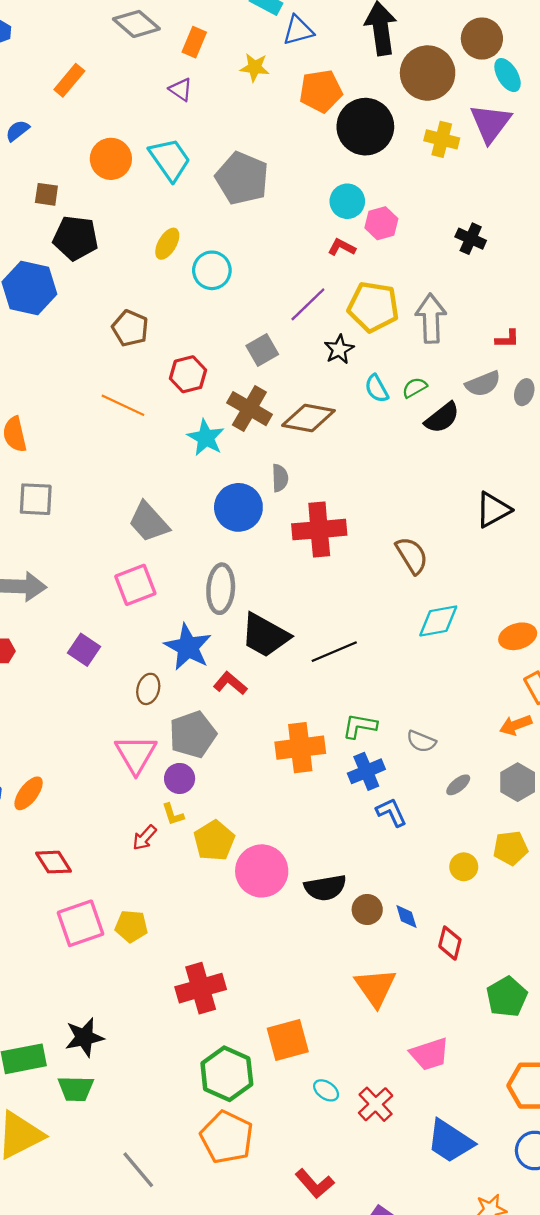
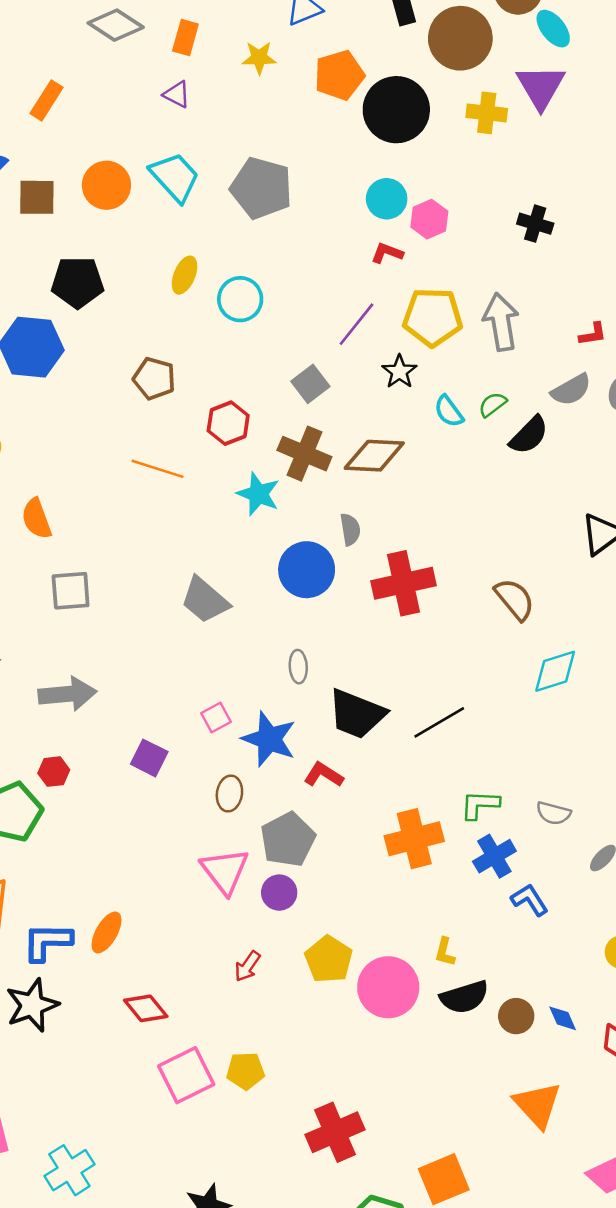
brown square: (46, 194) -> (37, 197), moved, size x1.4
pink square: (135, 585) -> (216, 717), moved, size x0.6
gray ellipse: (221, 589) -> (298, 667), size x0.6
yellow L-shape: (173, 814) -> (445, 952), moved, turned 40

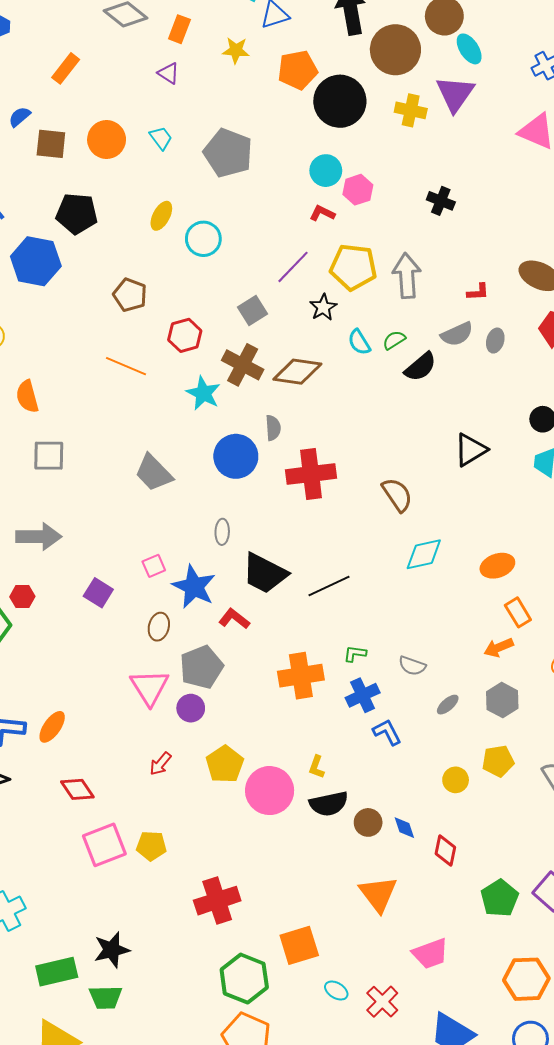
cyan trapezoid: (175, 177) -> (161, 138), size x0.6
green L-shape: (480, 805) -> (355, 654), size x0.7

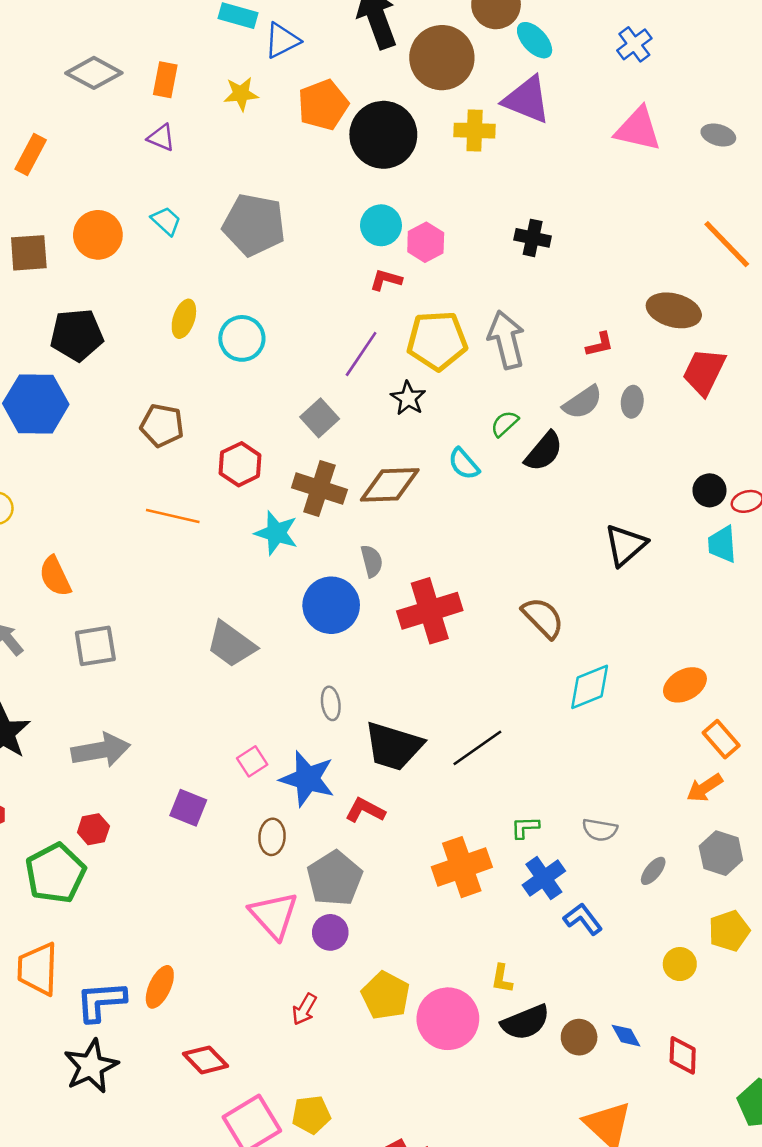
purple triangle: (455, 94) -> (527, 100), turned -33
cyan semicircle: (359, 342) -> (464, 464), moved

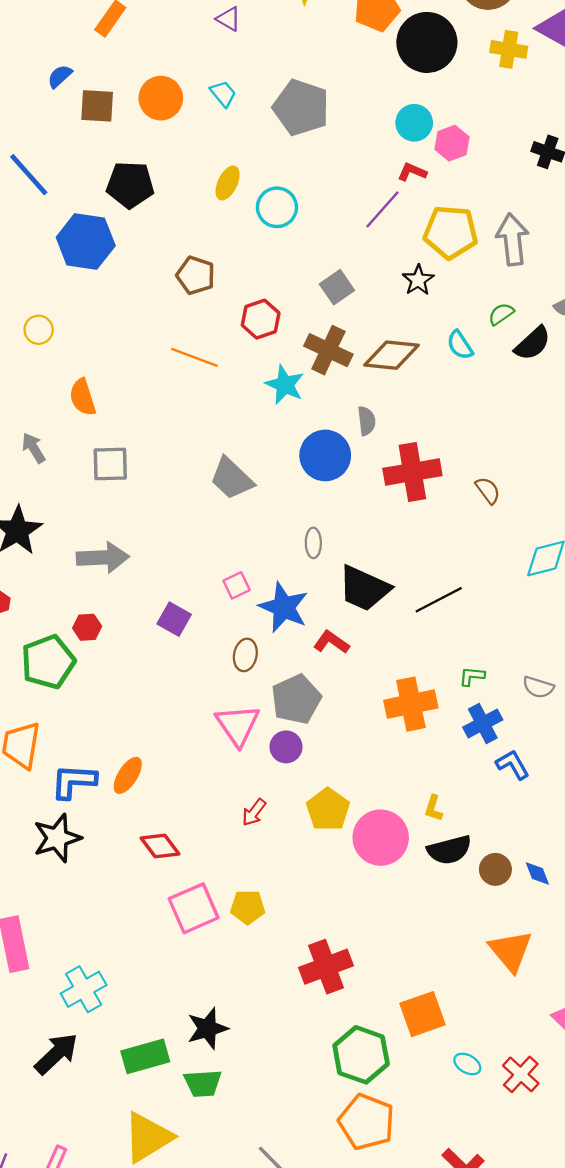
purple line: (361, 354) -> (382, 209), moved
brown semicircle: (543, 618) -> (488, 490), moved, size x0.7

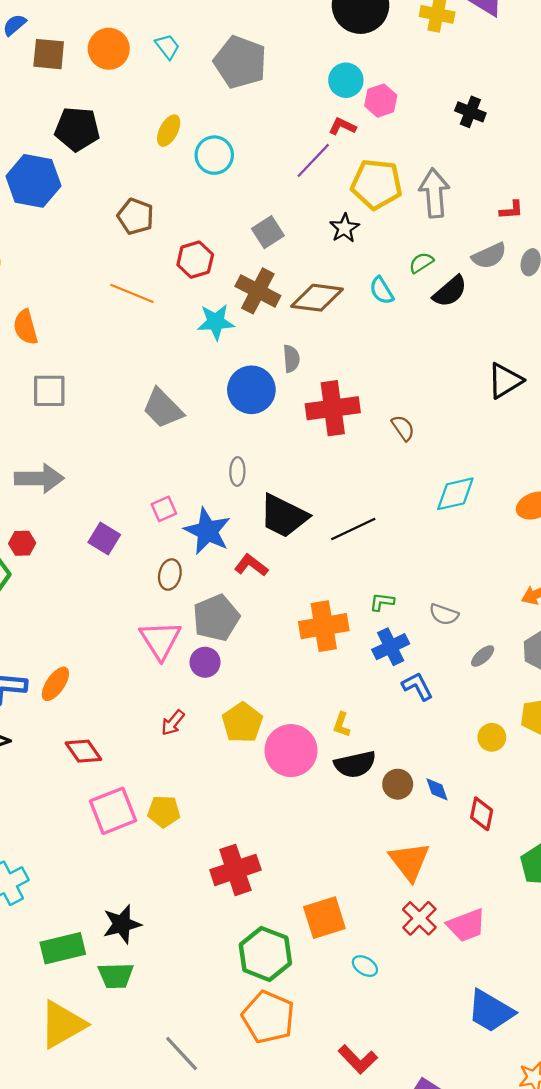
cyan star: (285, 385) -> (216, 322), turned -30
red cross: (521, 1074) -> (419, 918), moved

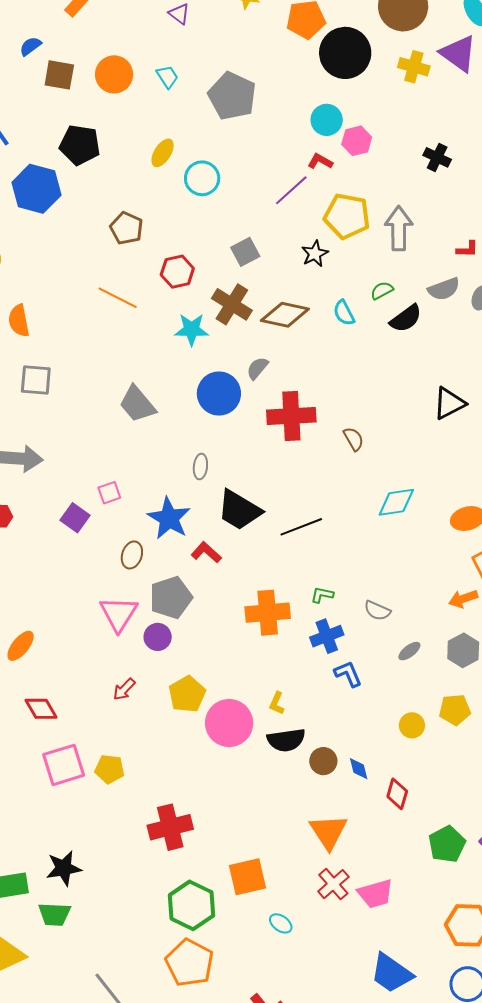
gray semicircle: (291, 359) -> (257, 368), turned -140
pink square: (164, 509) -> (109, 493), moved

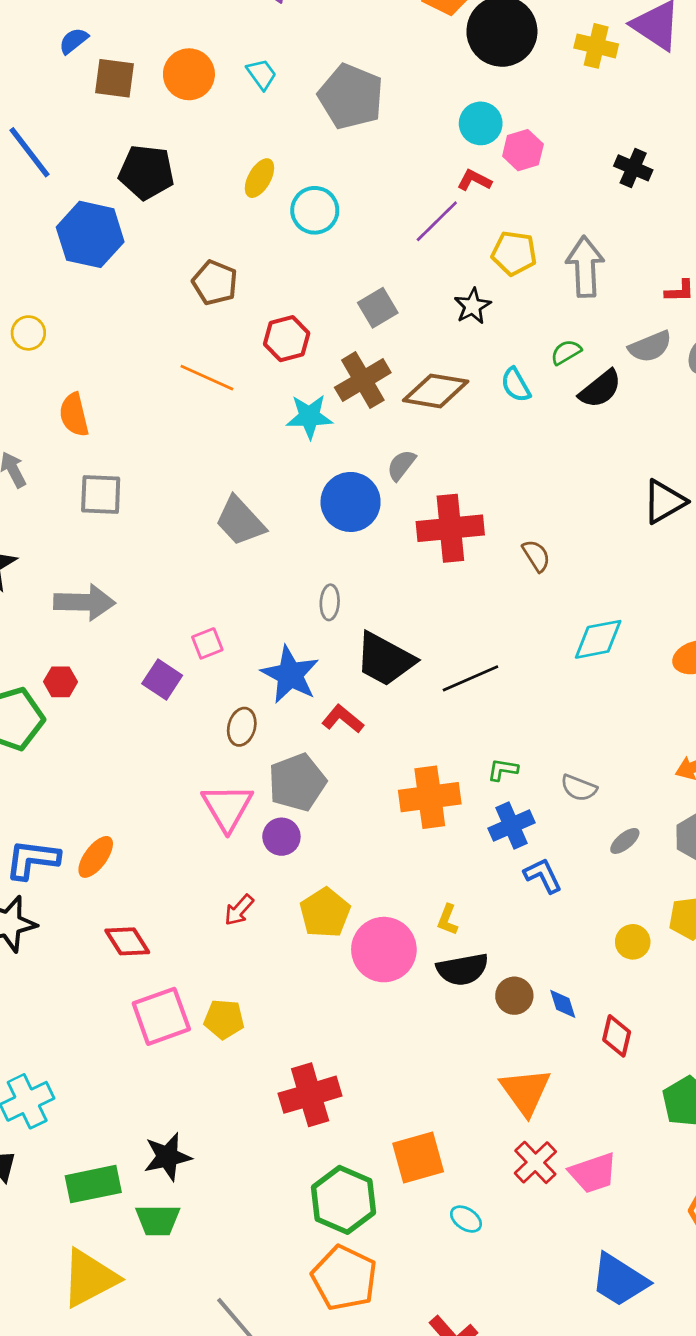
yellow pentagon: (347, 216) -> (514, 253), size x0.7
brown cross: (232, 304) -> (363, 380), turned 30

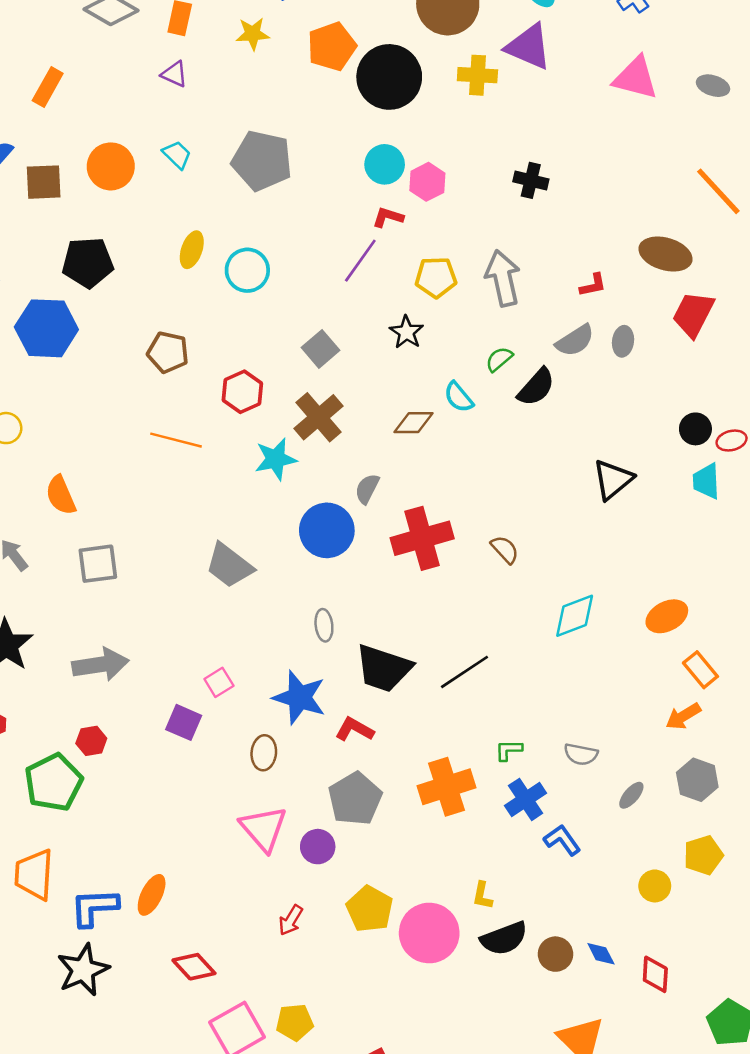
brown diamond: (436, 391) -> (413, 423), moved, size x0.7
gray pentagon: (297, 782) -> (355, 799), moved

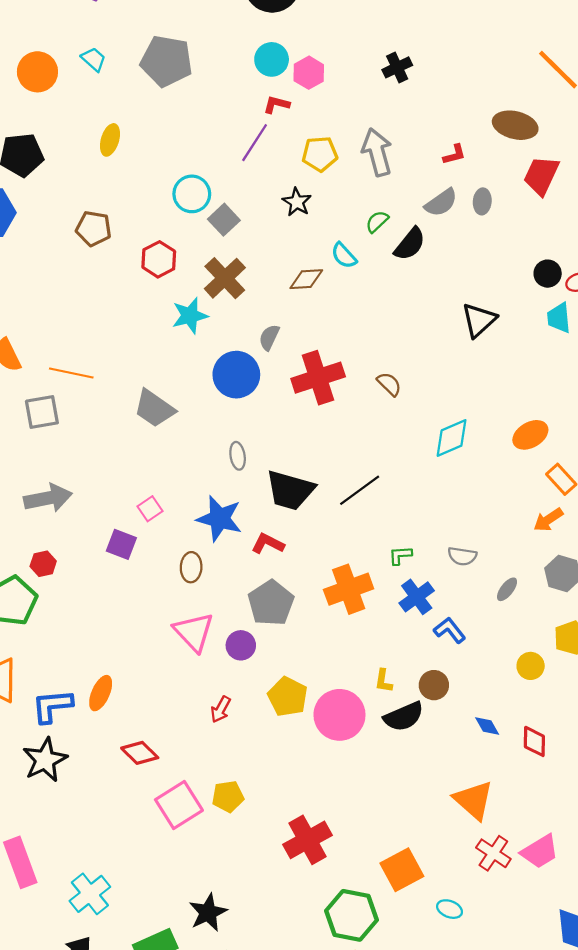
black cross: (531, 180) -> (397, 67), turned -36
cyan circle: (247, 270) -> (192, 194), moved
orange line: (176, 440) -> (71, 373), moved
brown circle: (556, 954) -> (434, 685), moved

